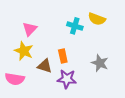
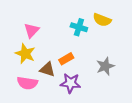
orange rectangle: (63, 56) -> (66, 59), turned 72
gray star: (100, 63) -> (105, 66), turned 30
pink semicircle: (15, 79) -> (27, 83), moved

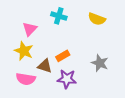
cyan cross: (79, 27) -> (59, 16), moved
gray star: (105, 66) -> (100, 63), turned -30

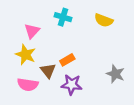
gray star: (100, 63) -> (115, 74), moved
brown triangle: (45, 66) -> (48, 71), turned 35

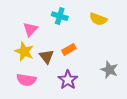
orange rectangle: (67, 60) -> (69, 49), moved
brown triangle: (48, 71) -> (47, 57), moved
purple star: (72, 85) -> (68, 80), turned 30

